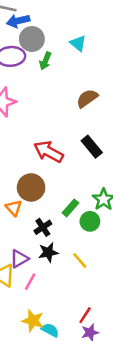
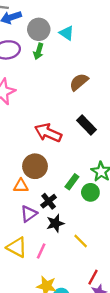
gray circle: (32, 39) -> (39, 29), moved
orange triangle: (14, 208) -> (21, 186), turned -42
purple triangle: (19, 259) -> (29, 214), moved
yellow line: (80, 260) -> (81, 241), moved

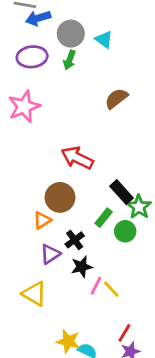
black rectangle: (87, 125) -> (122, 192), moved
orange triangle: (21, 186) -> (42, 220), turned -35
pink line: (41, 251) -> (96, 286), moved

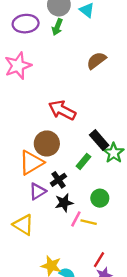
orange triangle: (42, 220) -> (31, 163), size x1.6
green circle: (125, 231) -> (100, 198), moved
yellow line: (111, 289) -> (89, 222), turned -35

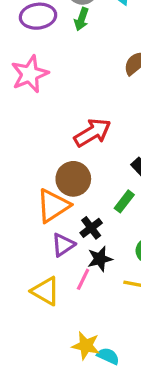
red arrow: (62, 110) -> (93, 133), turned 124
pink line: (76, 219) -> (83, 279), moved

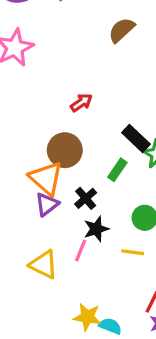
red arrow: (93, 133) -> (81, 103), size x0.6
orange triangle: (53, 206) -> (46, 178), turned -42
purple triangle: (63, 245) -> (47, 204), moved

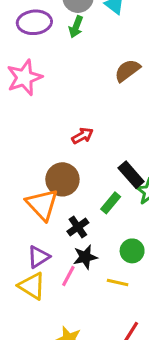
purple triangle: (47, 204) -> (39, 257), moved

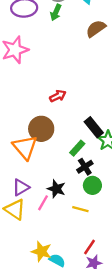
brown semicircle: (127, 71) -> (96, 29), moved
black cross: (78, 227) -> (85, 167), moved
black star: (85, 257) -> (56, 189), turned 30

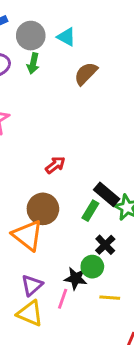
green rectangle: (77, 148) -> (90, 211), moved
green circle: (92, 185) -> (92, 267), moved

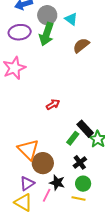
green arrow: (33, 63) -> (47, 34), size x1.6
brown circle: (43, 209) -> (43, 163), moved
green circle: (92, 267) -> (83, 184), moved

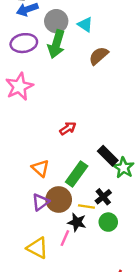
green rectangle: (73, 138) -> (77, 174), moved, size x1.5
orange triangle: (28, 150) -> (40, 168), moved, size x0.7
purple triangle: (27, 184) -> (41, 202), moved
yellow line: (79, 198) -> (86, 207), moved

